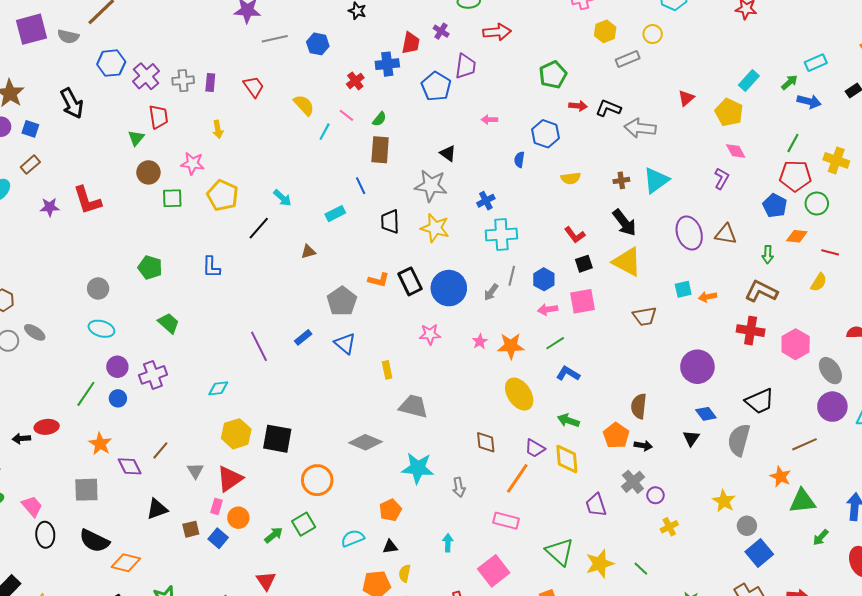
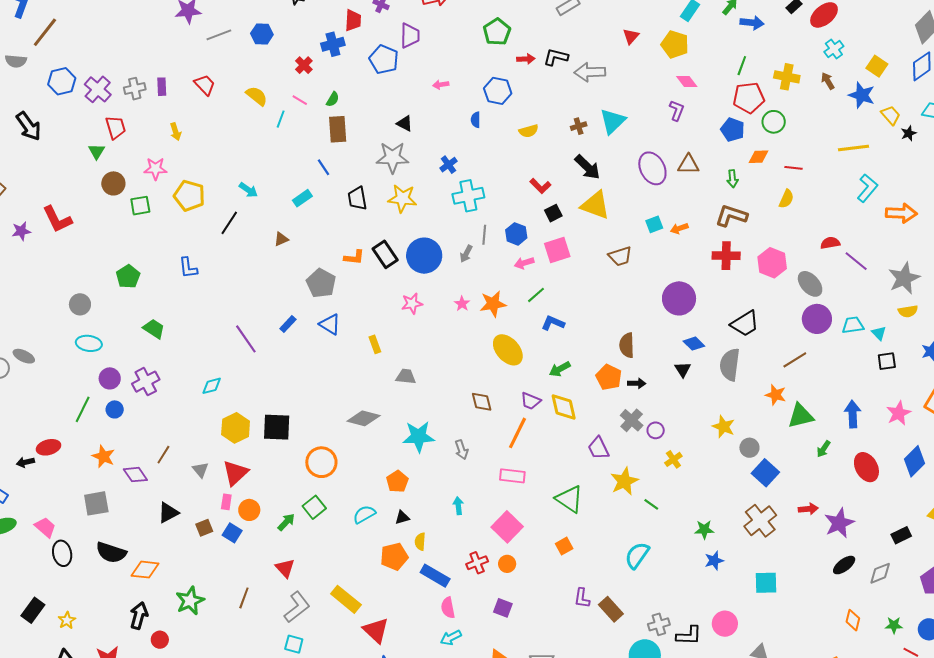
green pentagon: (150, 267) -> (128, 277), turned 30
gray trapezoid: (413, 406) -> (406, 377), size x0.7
green arrow: (568, 421) -> (560, 369), turned -40
yellow star: (600, 564) -> (624, 481), moved

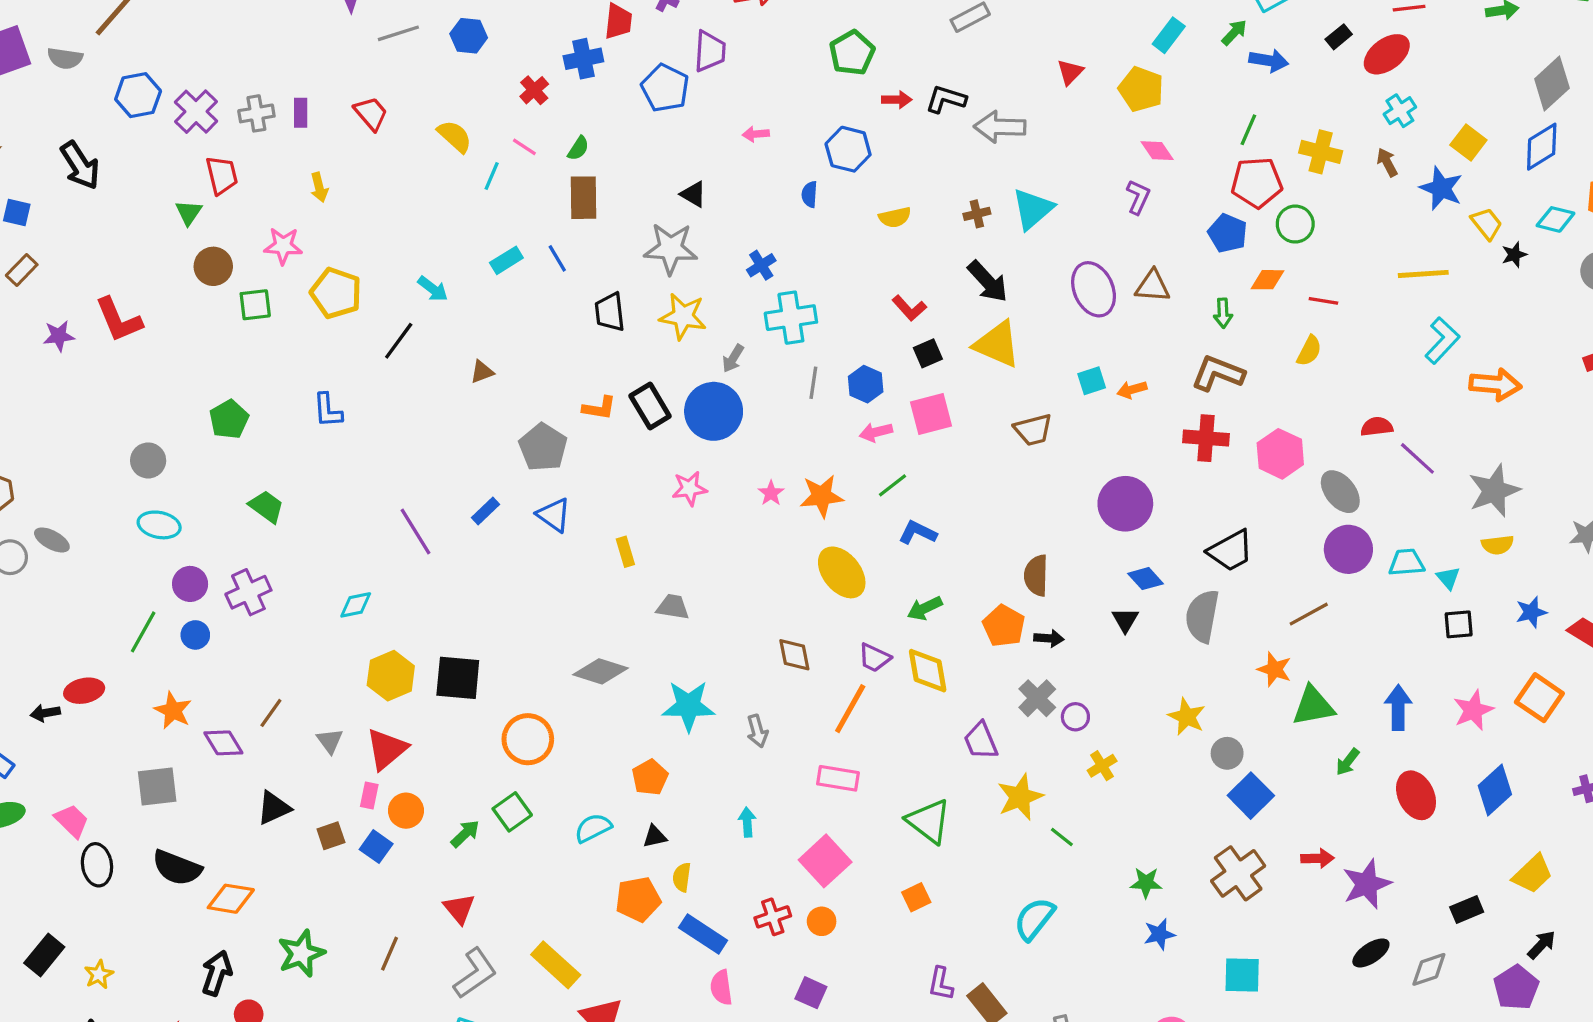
cyan rectangle: (302, 198) -> (506, 260), moved
gray arrow: (466, 254) -> (733, 358), moved

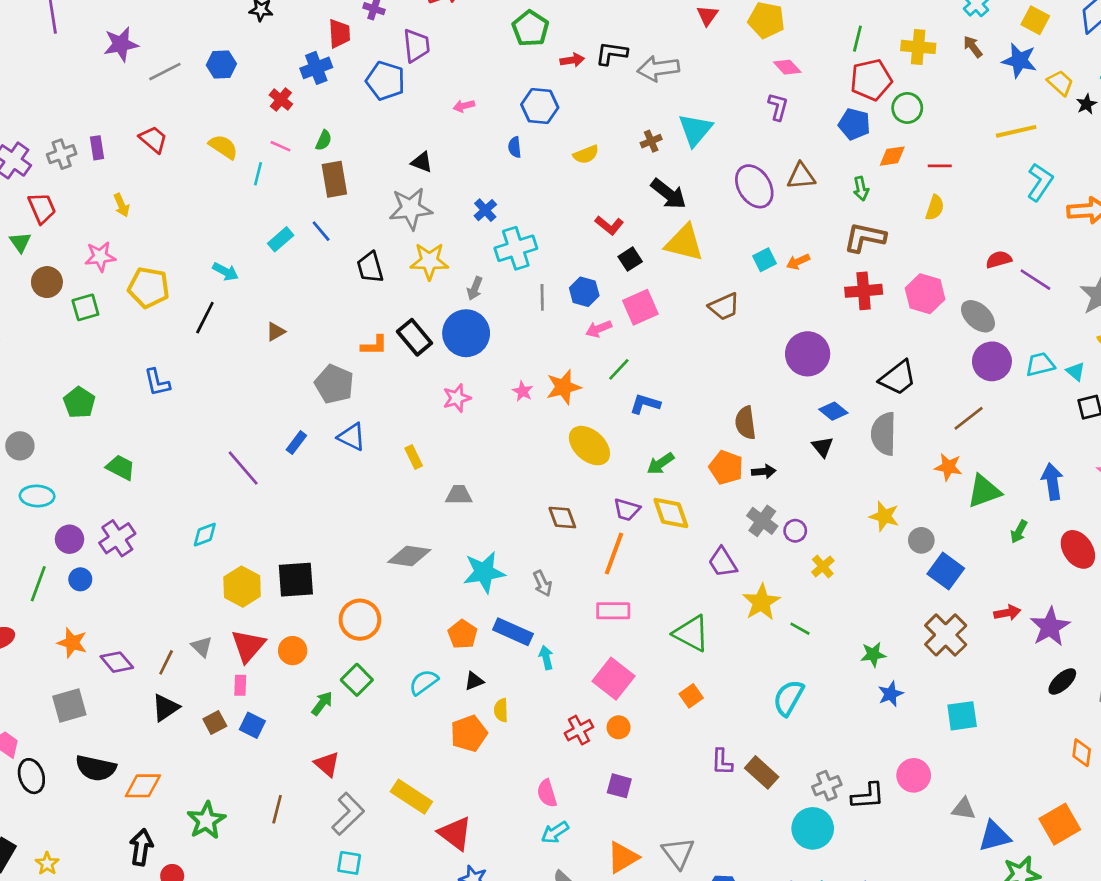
brown line: (271, 713) -> (166, 662), moved
orange circle: (406, 811) -> (293, 651), moved
blue rectangle: (703, 934) -> (513, 632), moved

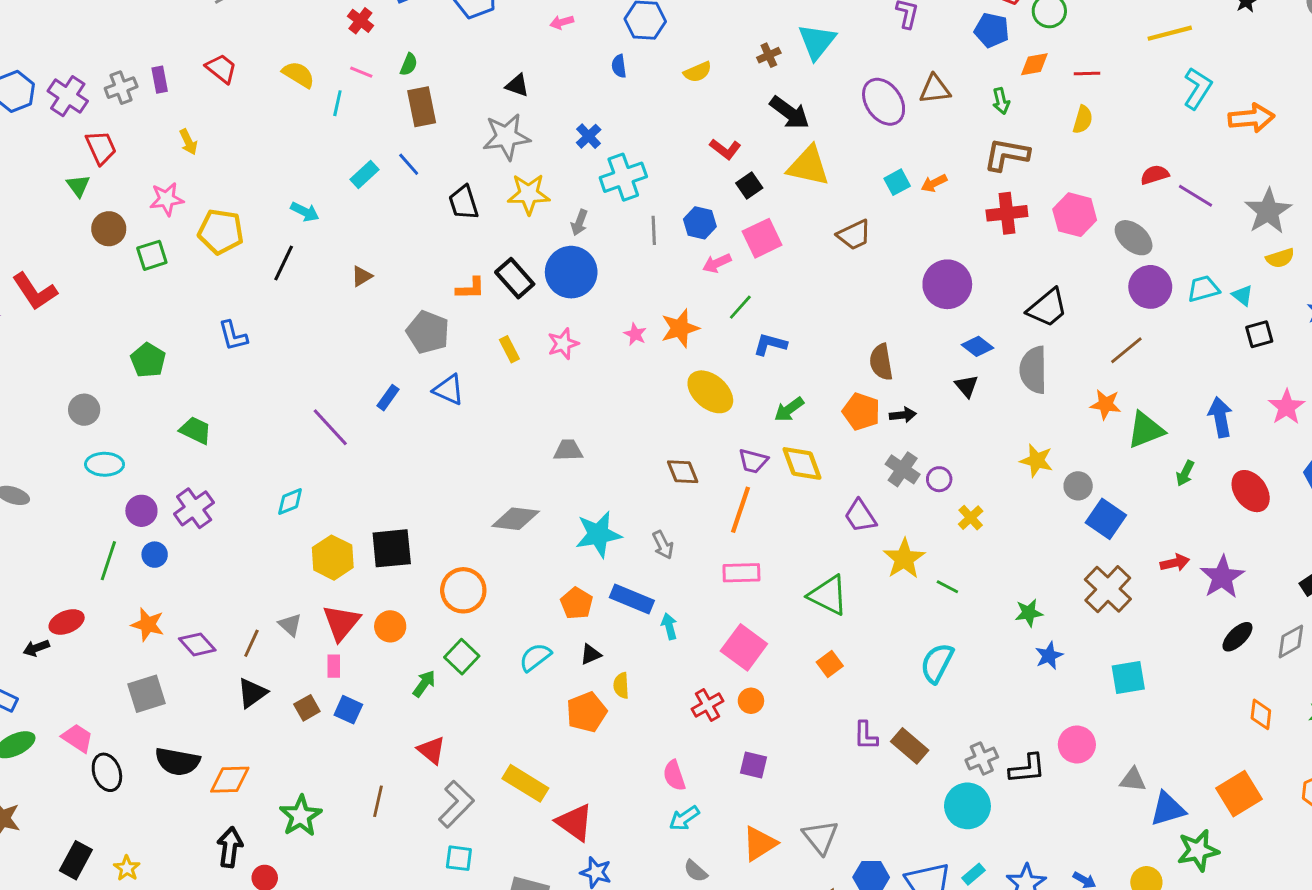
yellow rectangle: (414, 457) -> (509, 349), moved

